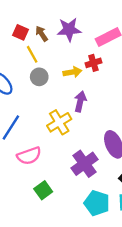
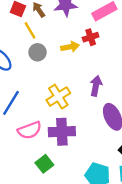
purple arrow: (80, 102) -> (96, 86), moved
purple cross: (85, 164) -> (62, 132), moved, turned 35

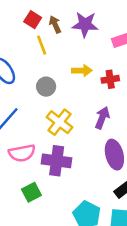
red cross: (91, 37) -> (110, 79), moved
gray circle: (38, 52) -> (46, 87), moved
yellow cross: (58, 97) -> (60, 122), turned -30

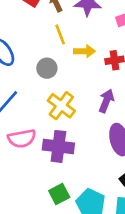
yellow line: (42, 45) -> (60, 34), moved
green square: (31, 192) -> (59, 194), moved

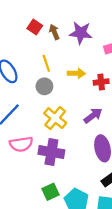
yellow line: (60, 34) -> (46, 63), moved
purple arrow: (106, 101) -> (93, 116), turned 30

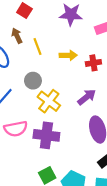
brown arrow: (54, 32) -> (17, 36), moved
gray circle: (44, 86) -> (33, 81), moved

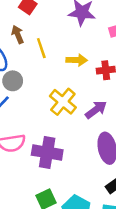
gray circle: (33, 81) -> (13, 81), moved
yellow cross: (49, 101) -> (63, 102), moved

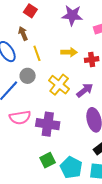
yellow line: (41, 48) -> (37, 53), moved
gray circle: (13, 81) -> (28, 76), moved

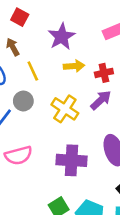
purple star: (72, 15) -> (62, 37), moved, turned -30
purple arrow: (85, 90) -> (101, 100), moved
purple cross: (48, 124) -> (72, 160), moved

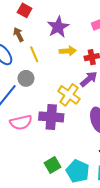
yellow cross: (65, 109) -> (69, 95), moved
purple cross: (72, 160) -> (51, 117), moved

